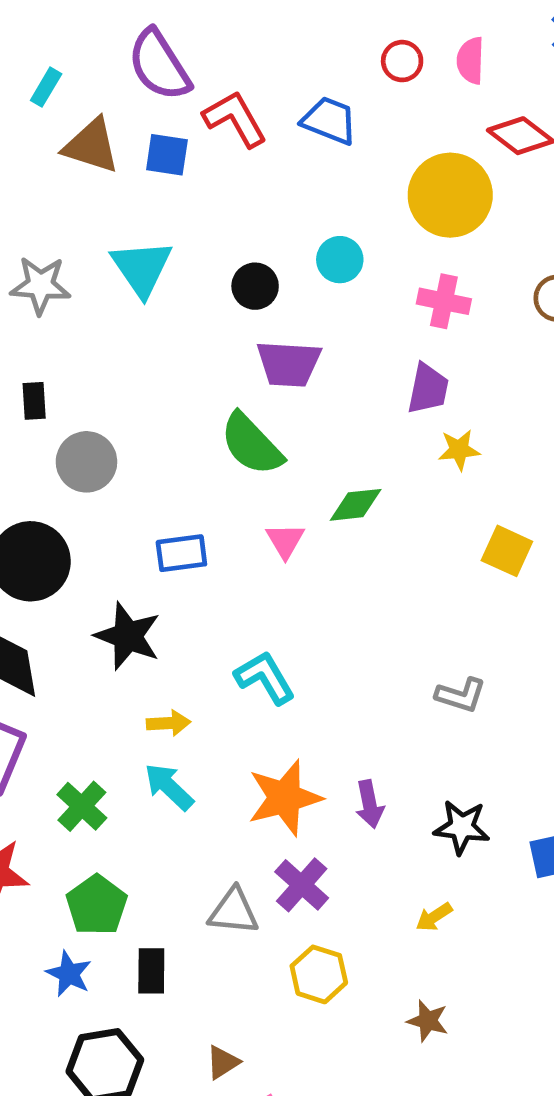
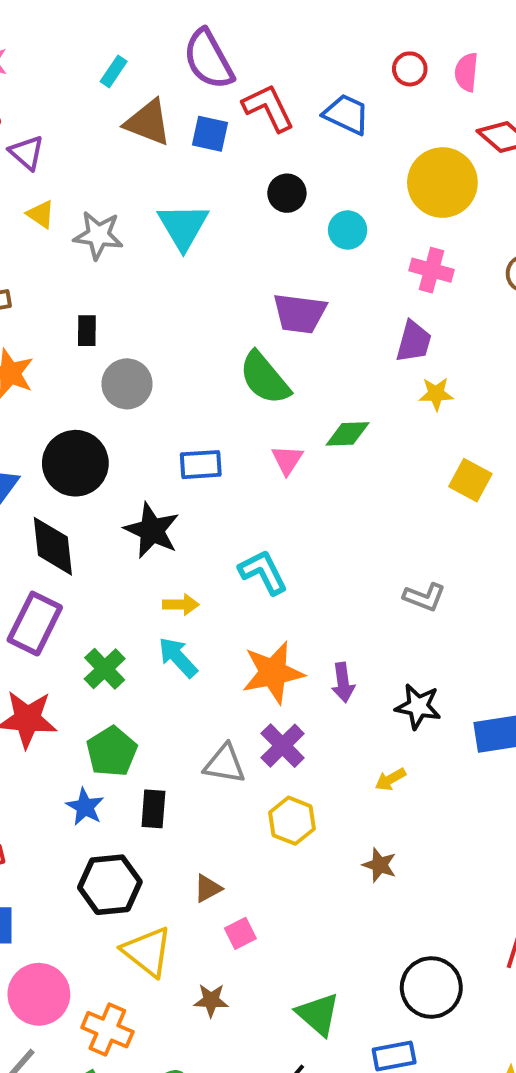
black circle: (255, 286) -> (287, 193), moved

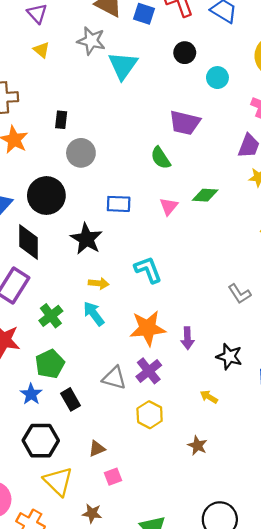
gray star: (98, 235) -> (91, 41), moved
green semicircle: (265, 378) -> (161, 158), size x0.7
gray L-shape: (424, 597) -> (240, 294), turned 30
yellow arrow: (390, 779) -> (209, 397), turned 54
black rectangle: (153, 809) -> (70, 399), turned -40

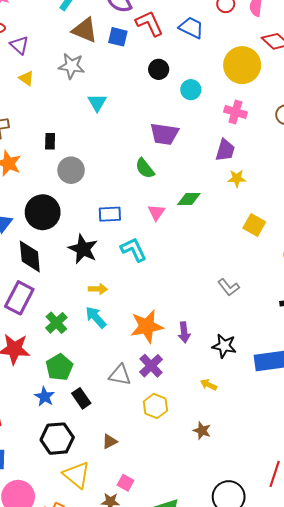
cyan triangle: (123, 65) -> (97, 103), moved, size x0.7
cyan L-shape: (148, 270) -> (134, 250), moved
pink square: (113, 477) -> (125, 483), moved, turned -35

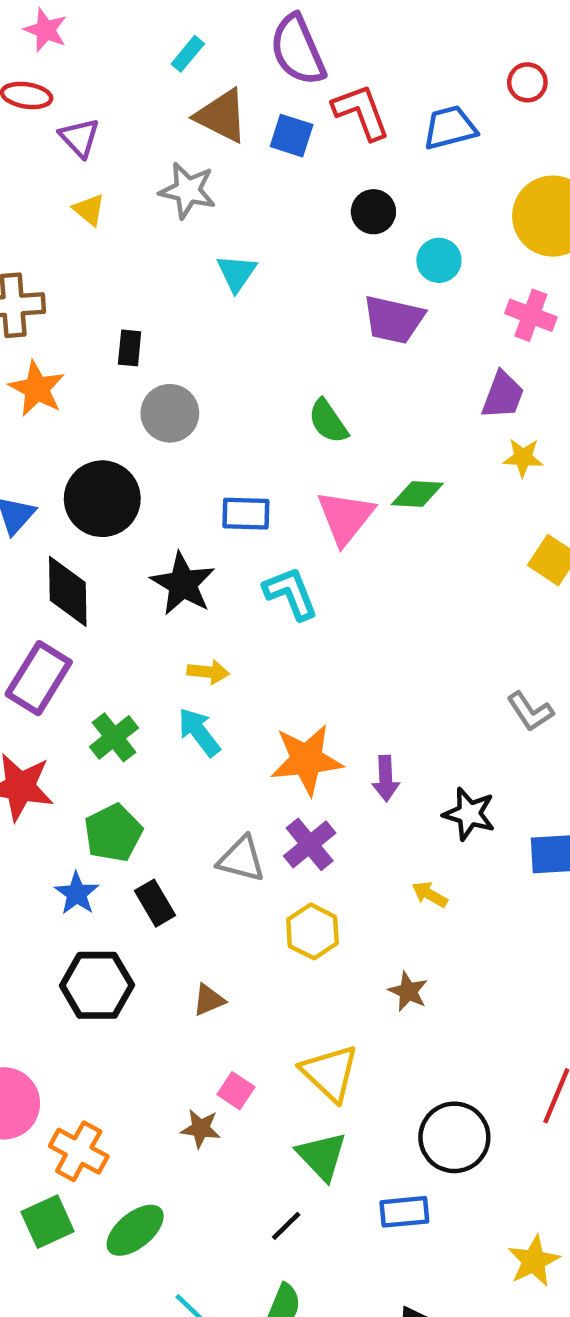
blue trapezoid: (191, 28) -> (450, 128), turned -45
purple trapezoid: (164, 134) -> (394, 320), moved
pink triangle: (156, 212) -> (345, 517), size x1.6
gray L-shape: (229, 287) -> (530, 711), moved
yellow triangle: (77, 475) -> (330, 1073), moved

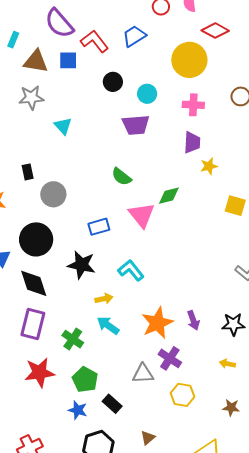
cyan L-shape: (291, 593) -> (131, 270), moved

